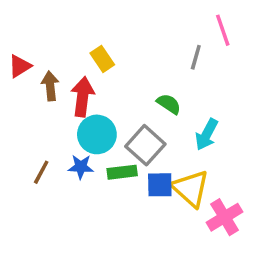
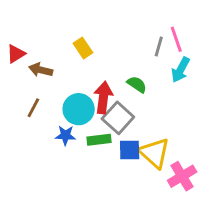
pink line: (223, 30) -> (176, 39), moved
brown arrow: (50, 86) -> (41, 70), turned -70
red arrow: (83, 97) -> (103, 97), moved
cyan arrow: (207, 134) -> (181, 70), moved
brown line: (41, 172) -> (33, 108), moved

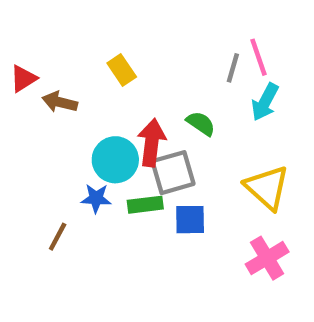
brown line: (33, 108) -> (58, 237), moved
gray square: (118, 118) -> (173, 173), turned 32
yellow triangle: (154, 153) -> (267, 188), moved

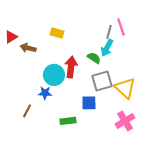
yellow rectangle: (122, 70) -> (57, 33), turned -40
cyan arrow: (265, 102) -> (107, 48), moved
gray square: (173, 173) -> (102, 81), moved
green rectangle: (145, 205) -> (68, 121), moved

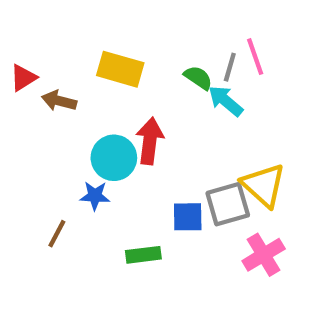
yellow rectangle: (57, 33) -> (120, 69), size x1.5
cyan arrow: (107, 48) -> (226, 101), turned 102
green semicircle: (94, 58) -> (198, 78), moved
gray square: (102, 81) -> (228, 204), moved

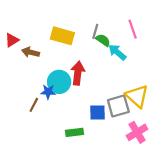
gray line: (230, 67) -> (95, 31), moved
blue star: (95, 196) -> (48, 92), moved
brown line: (57, 234) -> (34, 105), moved

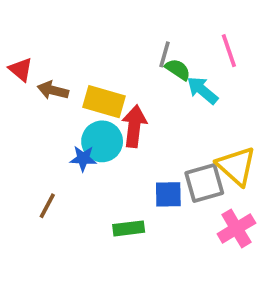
yellow rectangle: (62, 36) -> (104, 102), moved
red triangle: (12, 40) -> (21, 69), turned -48
brown line: (34, 105) -> (47, 206), moved

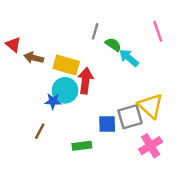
pink line: (229, 51) -> (158, 31), moved
gray line: (165, 54) -> (95, 31), moved
brown line: (47, 206) -> (40, 131), moved

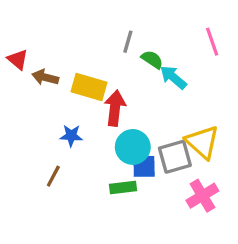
cyan circle: (65, 90) -> (133, 147), moved
green rectangle: (82, 146) -> (123, 188), moved

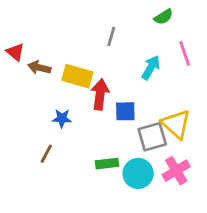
pink line: (212, 42) -> (185, 53), moved
green semicircle: (152, 59) -> (163, 17), moved, turned 114
cyan arrow: (173, 77) -> (151, 68), turned 80
cyan circle: (133, 147) -> (138, 173), moved
blue square: (144, 166) -> (125, 111), moved

